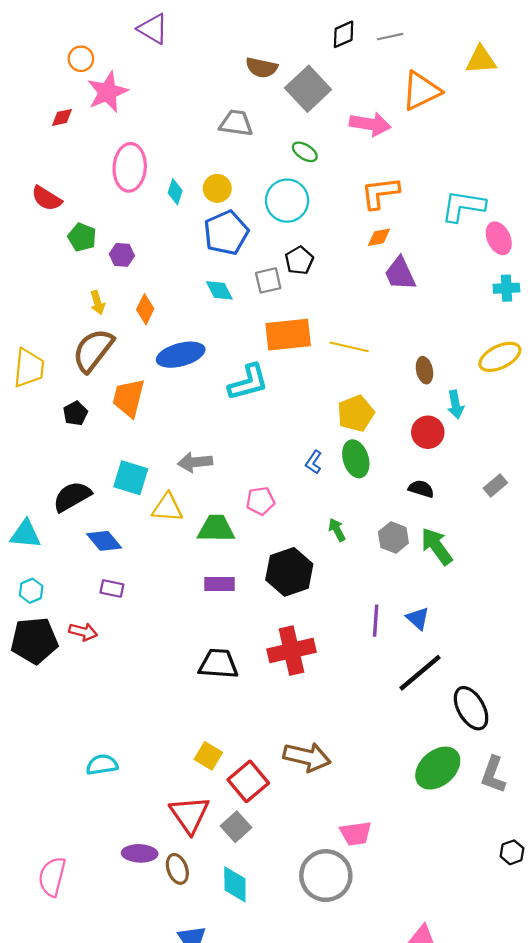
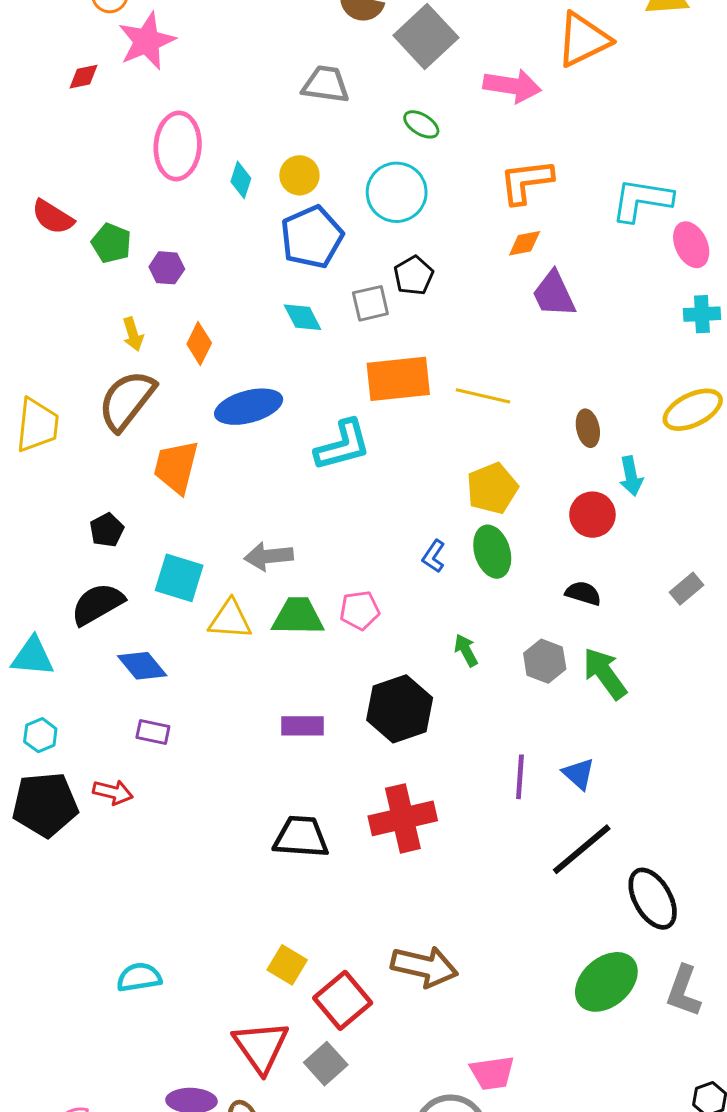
red semicircle: (47, 198) -> (53, 217), moved
black pentagon: (75, 413) -> (107, 530), moved
green trapezoid: (216, 529) -> (298, 616), moved

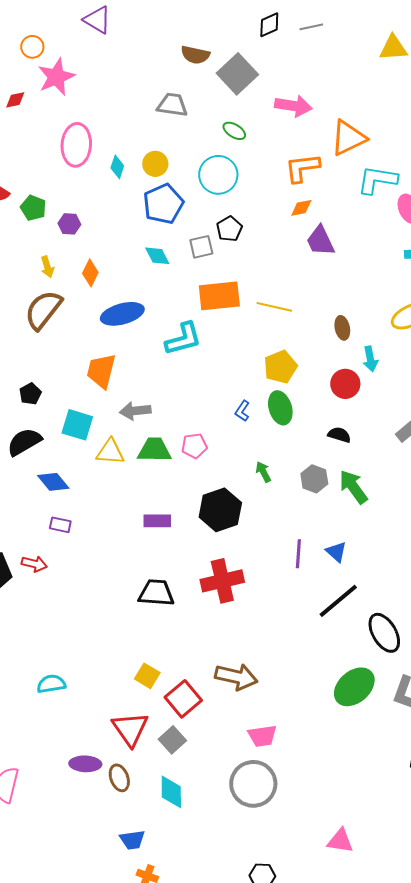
orange triangle: (583, 40) -> (348, 138), moved
orange trapezoid: (176, 467) -> (101, 371), moved
pink trapezoid: (492, 1073) -> (262, 736), moved

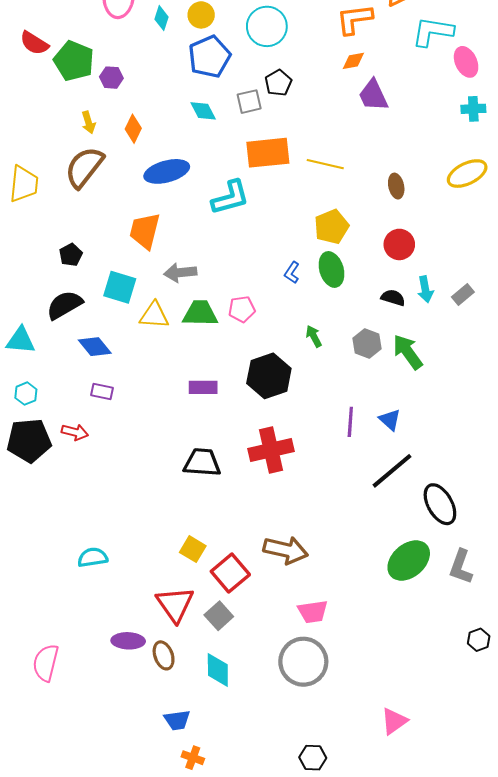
green pentagon: (33, 208) -> (74, 61), size x1.5
cyan arrow: (370, 359) -> (425, 289), moved
pink triangle: (340, 841) -> (394, 721), turned -44

